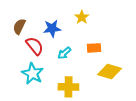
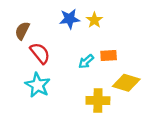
blue star: (52, 28) -> (70, 19), moved
cyan arrow: (64, 53) -> (86, 61), moved
yellow cross: (68, 87) -> (98, 100), moved

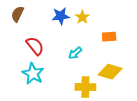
brown semicircle: (22, 31) -> (17, 14), moved
orange rectangle: (109, 56) -> (109, 37), moved

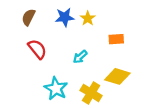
brown semicircle: (17, 14) -> (28, 17), moved
cyan star: (33, 74) -> (56, 89), moved
yellow cross: (85, 87) -> (91, 93), turned 30

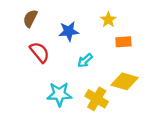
blue star: (65, 17) -> (69, 31), moved
yellow star: (88, 18) -> (108, 20), moved
cyan star: (56, 89) -> (59, 94), turned -30

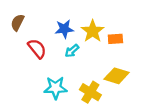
brown semicircle: (30, 18) -> (17, 22), moved
yellow star: (108, 20) -> (93, 31), moved, size x1.5
cyan arrow: (85, 60) -> (72, 51), moved

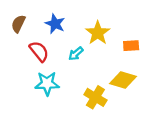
blue star: (64, 29) -> (55, 24), moved, turned 30
orange rectangle: (115, 39) -> (131, 46), moved
cyan star: (56, 88) -> (47, 84), moved

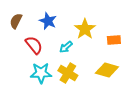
yellow cross: (95, 97) -> (68, 73), moved

